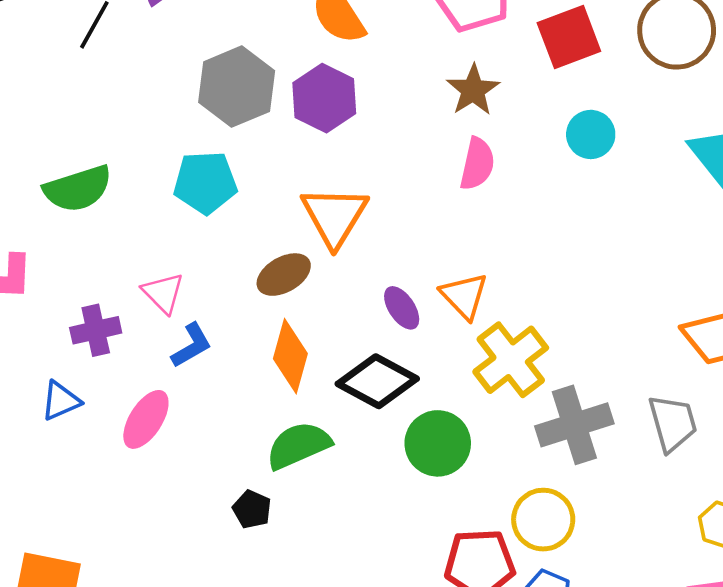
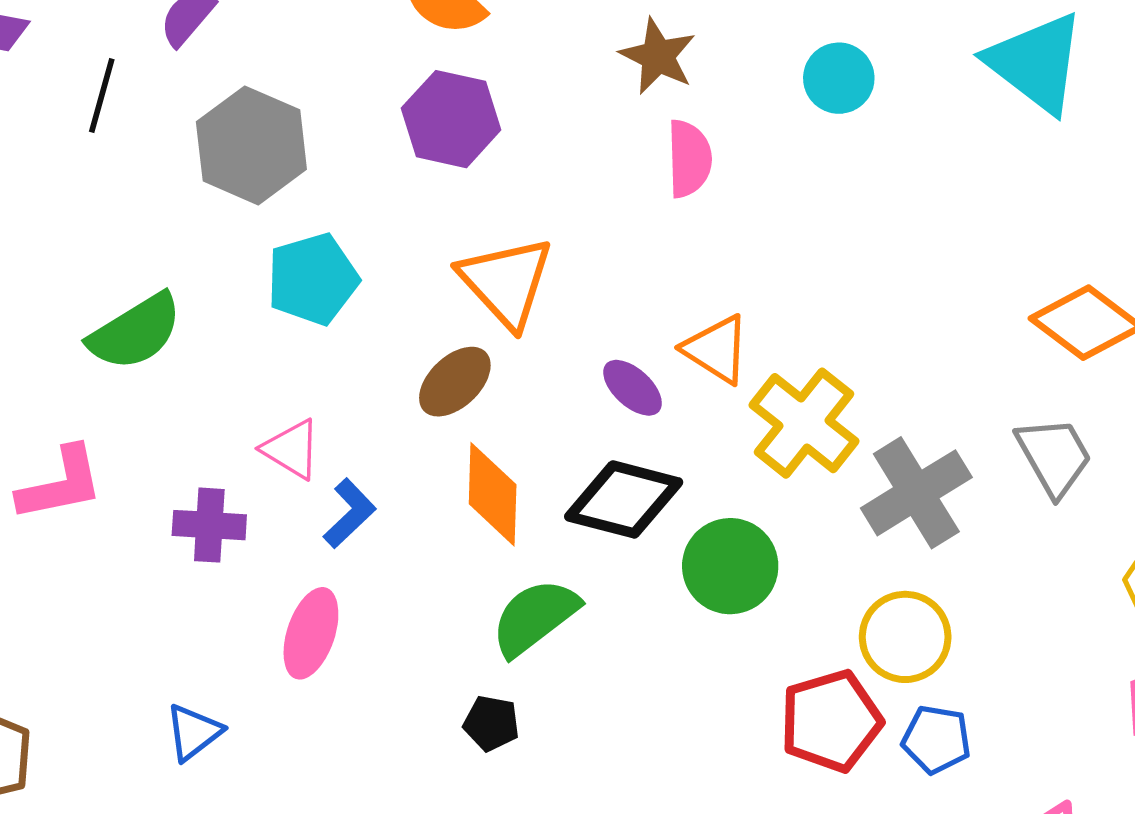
gray hexagon: (237, 87) -> (251, 145), moved
purple cross: (96, 330) -> (209, 525), turned 30
blue triangle: (61, 401) -> (194, 732), moved

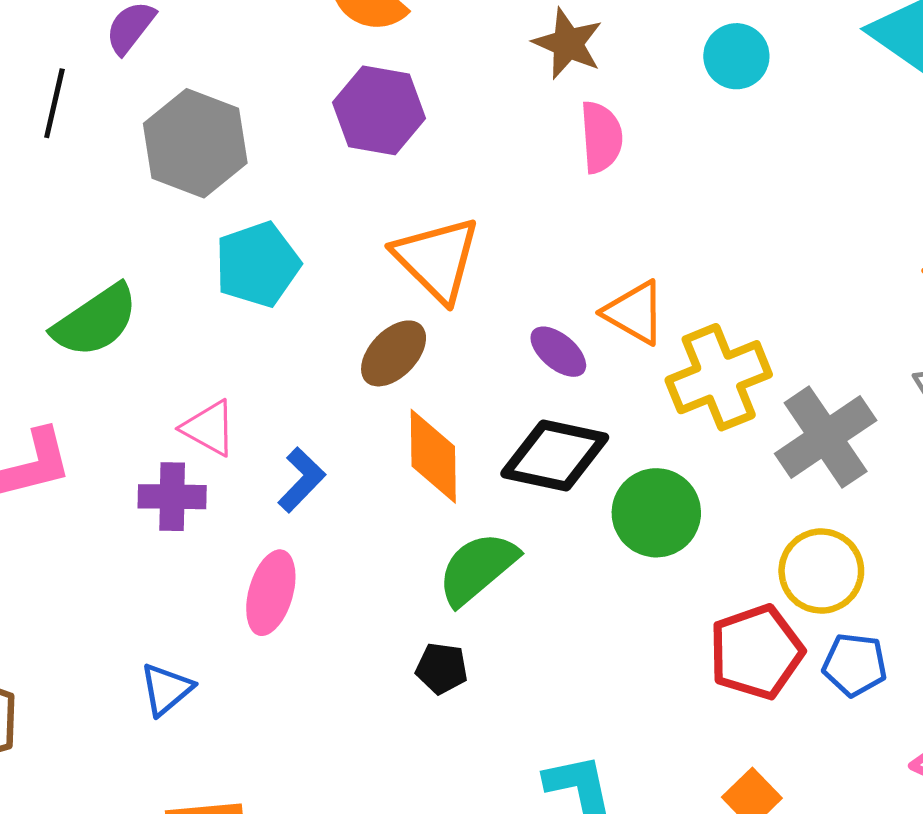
yellow cross: (804, 423) -> (719, 377), turned 32
pink triangle: (291, 449) -> (209, 428), moved

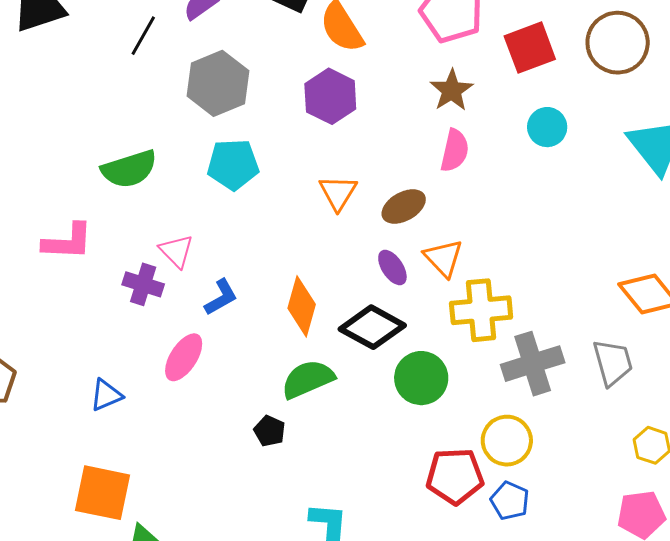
orange triangle: (437, 259) -> (338, 193), size x0.7
brown ellipse: (394, 353) -> (404, 206), moved

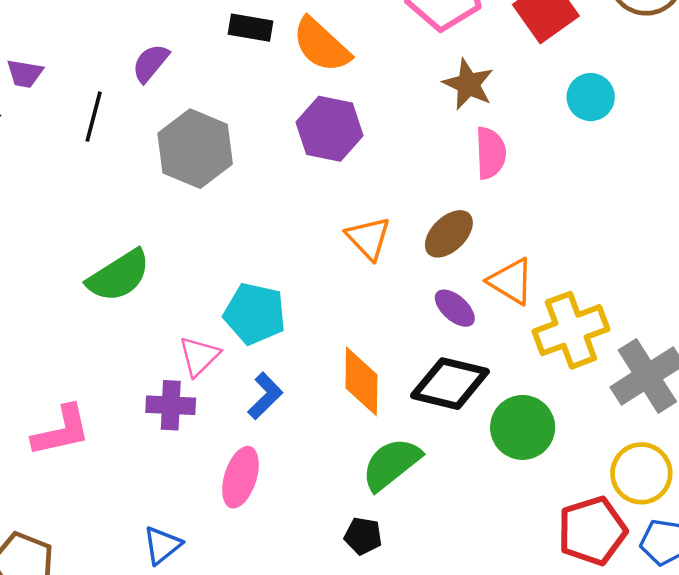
cyan pentagon: (233, 165) -> (255, 314), moved, turned 30
pink L-shape: (68, 242) -> (61, 431), moved
pink triangle: (176, 251) -> (199, 356), turned 45

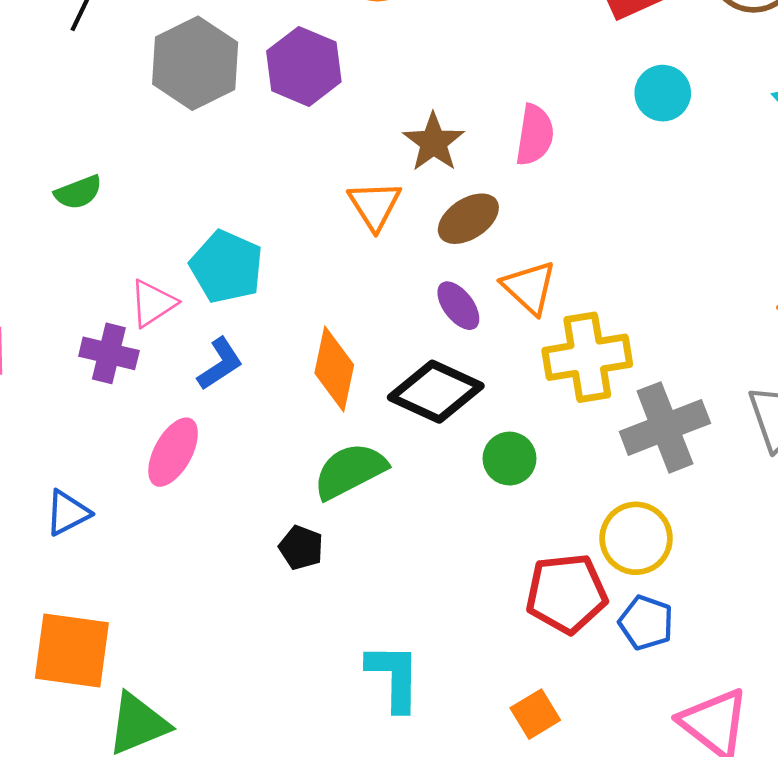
brown star: (468, 84) -> (434, 142), moved
purple hexagon: (330, 129) -> (304, 66), moved
green semicircle: (119, 276) -> (78, 192), size x0.6
green circle: (523, 427) -> (510, 459), size x0.7

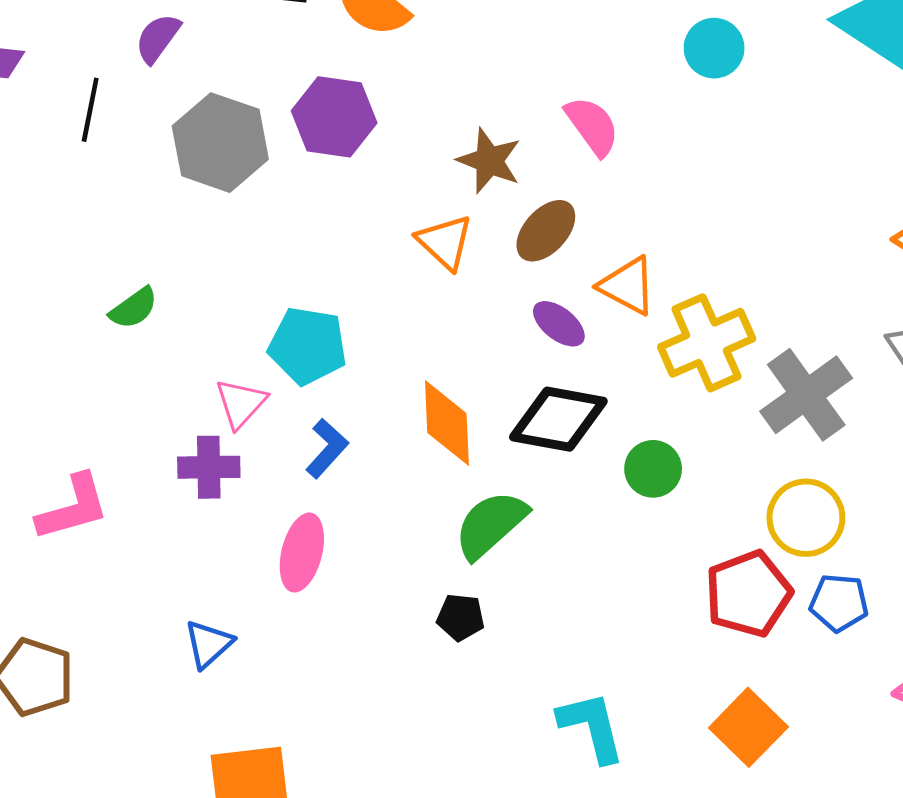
pink semicircle: (535, 135) -> (592, 126), turned -30
orange square: (535, 714) -> (748, 727), size x1.4

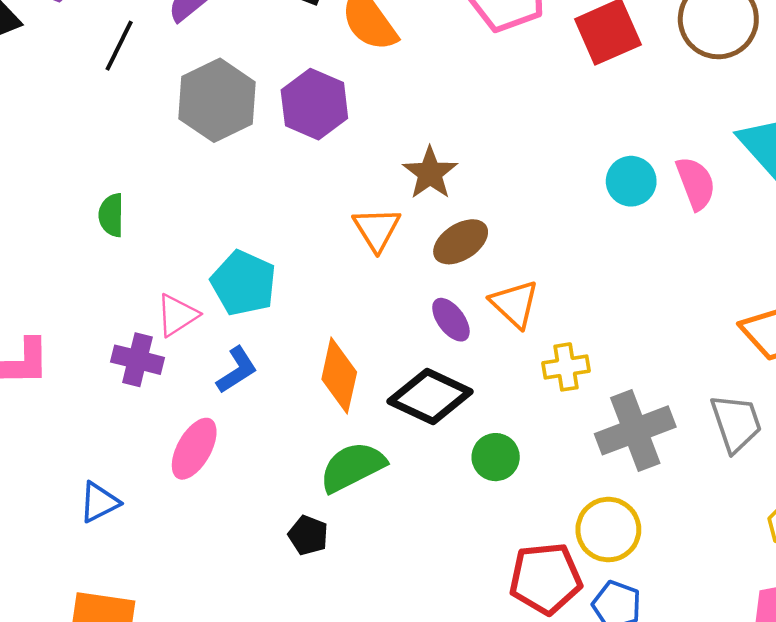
cyan circle: (714, 48) -> (631, 181), moved
pink semicircle: (592, 126) -> (696, 183), moved
green semicircle: (134, 308) -> (111, 215), turned 111
yellow cross: (707, 343) -> (566, 367), size x0.6

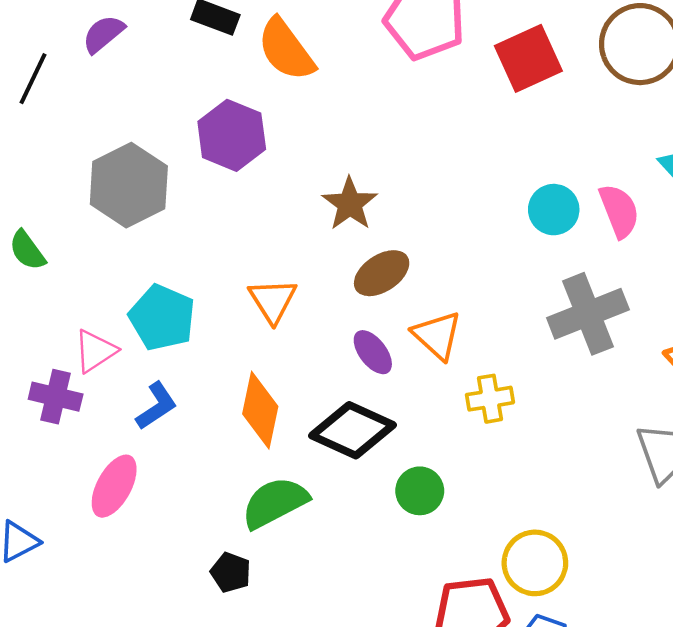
gray hexagon: (217, 100) -> (129, 185), moved
green semicircle: (111, 215) -> (27, 250), turned -36
orange triangle: (377, 229) -> (273, 301), moved
gray cross: (635, 430) -> (588, 314), moved

